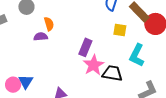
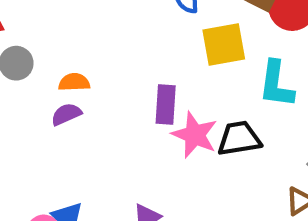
orange semicircle: (49, 24) -> (74, 82), turned -56
yellow square: (120, 30) -> (224, 45), size x1.5

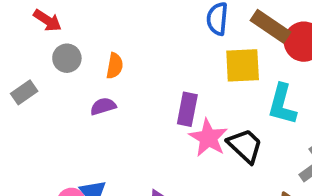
orange semicircle: (74, 82) -> (115, 66), moved, turned 95
black trapezoid: (239, 139) -> (245, 146), turned 45

